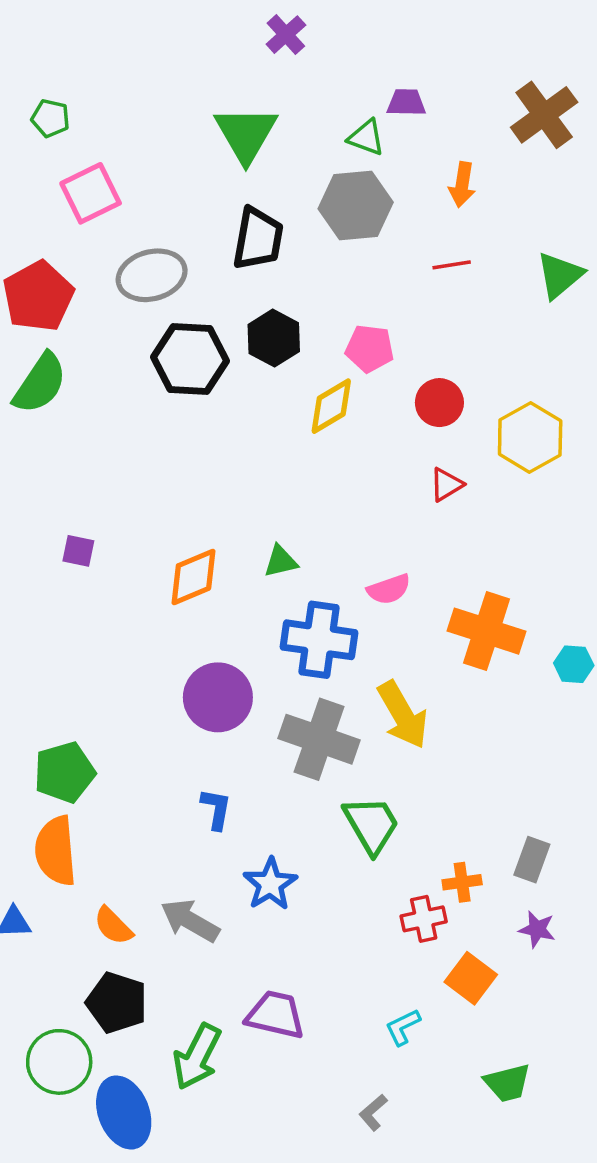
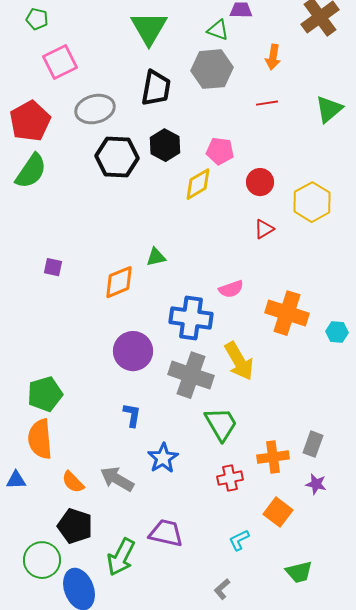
green triangle: (281, 561) -> (156, 257), moved
orange cross: (462, 882) -> (273, 457), size x1.4
red cross: (424, 919) -> (230, 478), moved

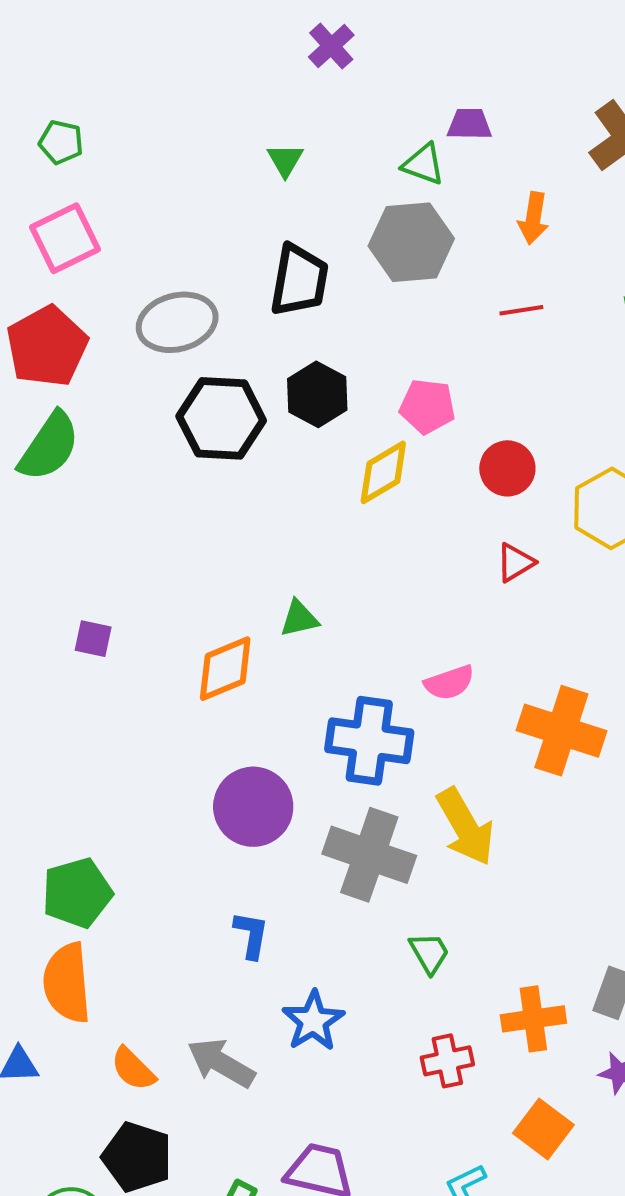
green triangle: (149, 28) -> (285, 160), size x0.5
pink square: (60, 62) -> (65, 238), moved
green trapezoid: (221, 424) -> (429, 953), size x0.6

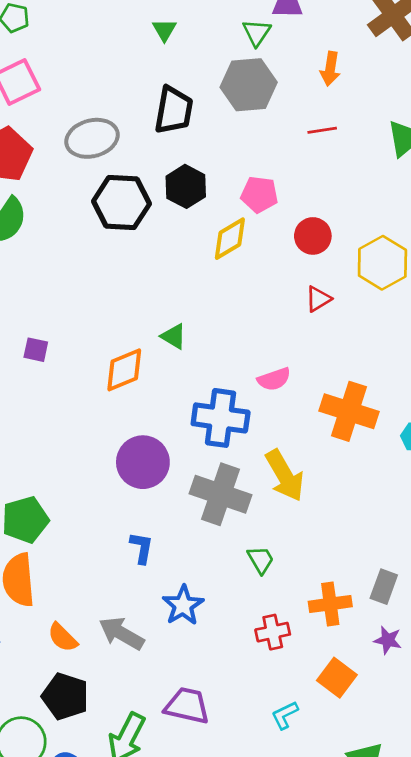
green triangle: (423, 164) -> (257, 33), turned 44
green triangle: (299, 619) -> (174, 336), turned 44

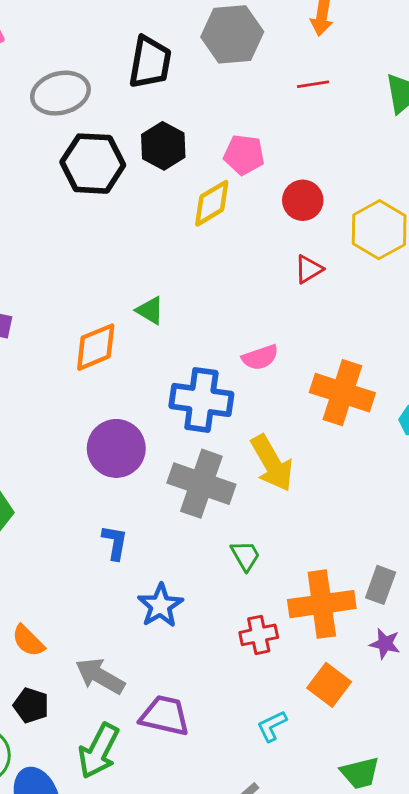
orange cross: (330, 604) -> (322, 604), size x1.4
gray arrow: (121, 633) -> (100, 676), moved
black pentagon: (65, 696) -> (31, 705), size x0.7

